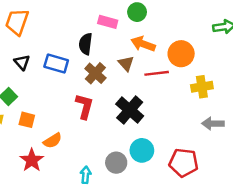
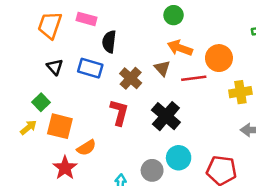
pink rectangle: (108, 22) -> (86, 19), moved
black semicircle: (86, 44) -> (109, 42), moved
orange square: (27, 120) -> (60, 126), size x1.5

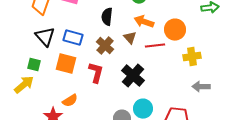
black semicircle: (109, 42) -> (107, 17), moved
black triangle: (55, 67) -> (45, 37), size x1.5
green square: (41, 102) -> (34, 65), turned -32
orange square: (60, 126) -> (66, 64), moved
yellow arrow: (28, 127) -> (24, 85), size x1.5

